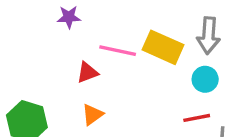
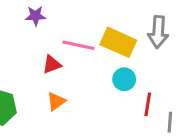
cyan circle: (205, 79) -> (124, 79), moved
red line: (197, 118) -> (148, 104), turned -70

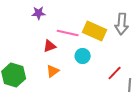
cyan circle: (124, 79) -> (83, 56), moved
red line: (148, 104) -> (115, 73), turned 35

